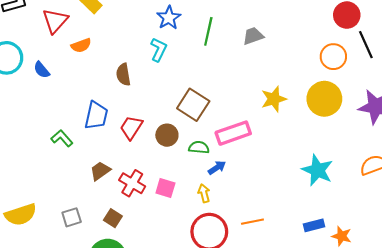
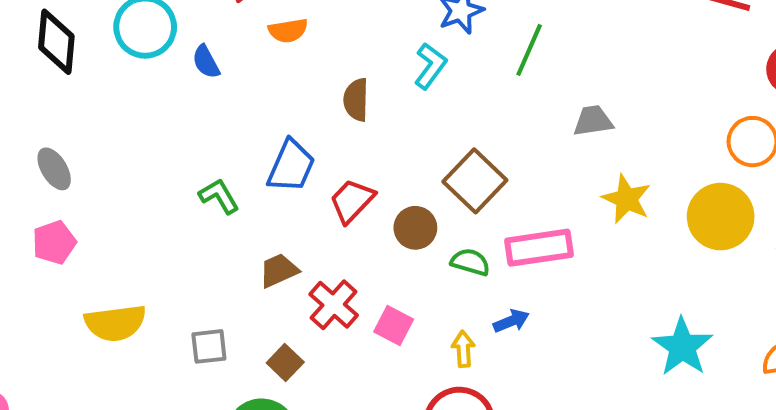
gray trapezoid: (253, 36) -> (593, 121), moved
yellow star: (274, 99) -> (627, 199), turned 30
blue arrow: (217, 168) -> (511, 321), moved

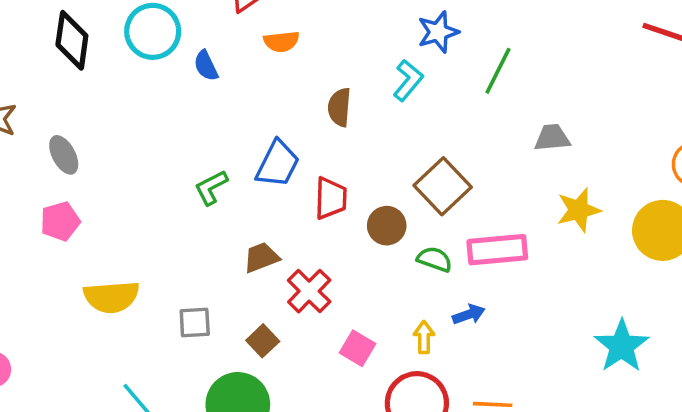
green L-shape: (219, 196) -> (211, 187), turned -90
yellow star: (627, 199) -> (579, 210), turned 30
red trapezoid: (352, 201) -> (331, 198), turned 135
pink square: (394, 325) -> (357, 348), moved

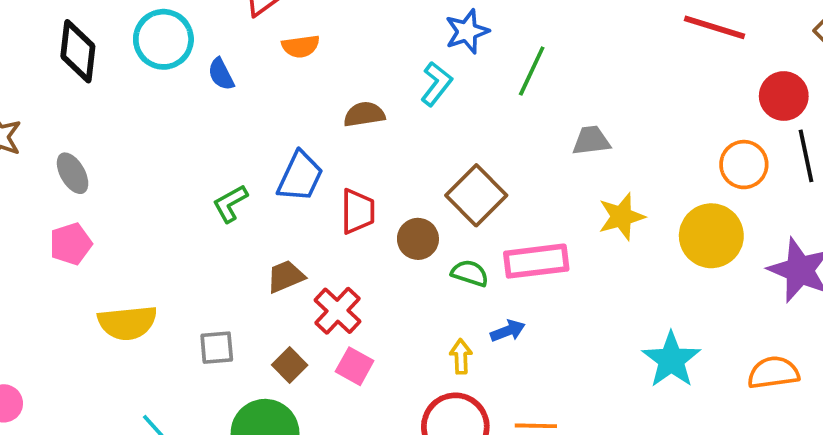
brown semicircle: (339, 107) -> (364, 114), turned 78
pink square: (357, 348) -> (355, 366), moved

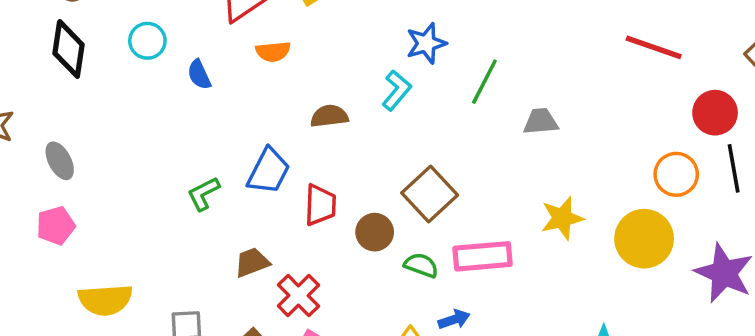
cyan circle: (163, 39) -> (147, 41), size x0.7
gray trapezoid: (591, 141) -> (541, 121), moved

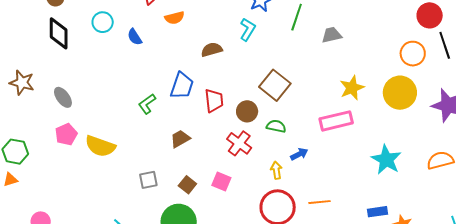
pink rectangle: (483, 256) -> (336, 121), moved
red cross: (298, 296) -> (239, 143), moved
yellow semicircle: (105, 300) -> (100, 146), moved, turned 32

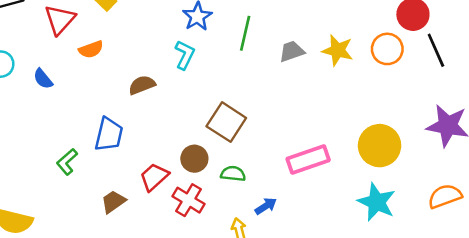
orange circle: (413, 54) -> (387, 49), moved
yellow star: (352, 88) -> (338, 50), moved, turned -30
yellow circle: (400, 93) -> (380, 146), moved
red trapezoid: (214, 101) -> (154, 177), moved, turned -120

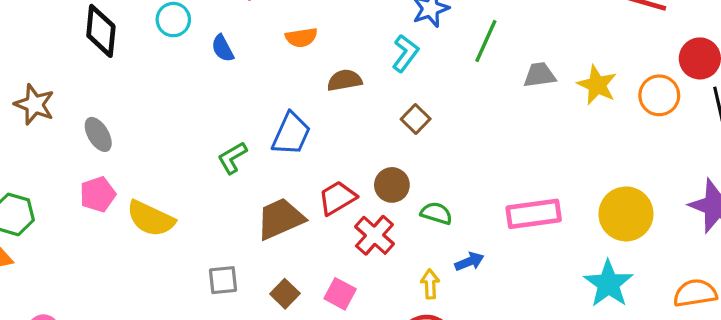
orange semicircle: (91, 49) -> (301, 37), moved
brown square: (226, 122) -> (416, 119), moved, size x0.6
brown trapezoid: (113, 202) -> (280, 219), size x1.5

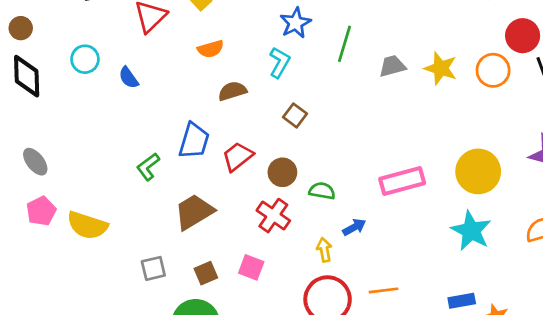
orange semicircle: (301, 37) -> (211, 49), moved
red trapezoid: (337, 198) -> (238, 157), moved
brown square: (285, 294) -> (206, 273), turned 30

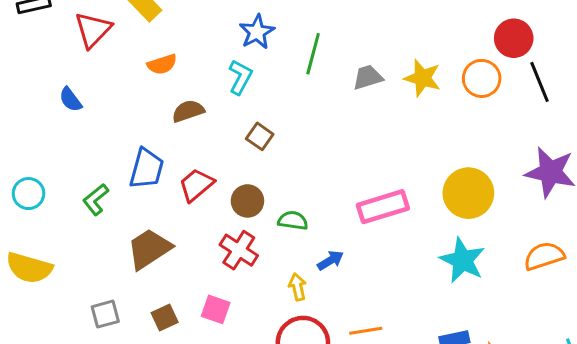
cyan circle: (85, 59) -> (29, 194), moved

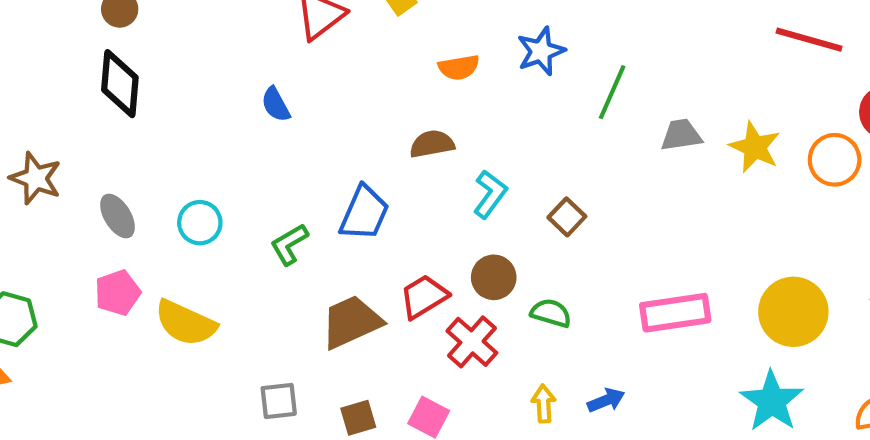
orange semicircle: (162, 64) -> (459, 67), moved
cyan L-shape: (240, 77) -> (490, 194), moved
brown square: (260, 136) -> (567, 217), moved
red trapezoid: (196, 185) -> (424, 297), moved
blue arrow: (331, 260) -> (606, 400), moved

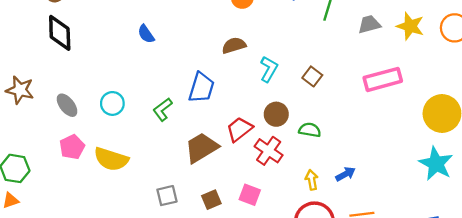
pink rectangle: (675, 313) -> (383, 79), moved

